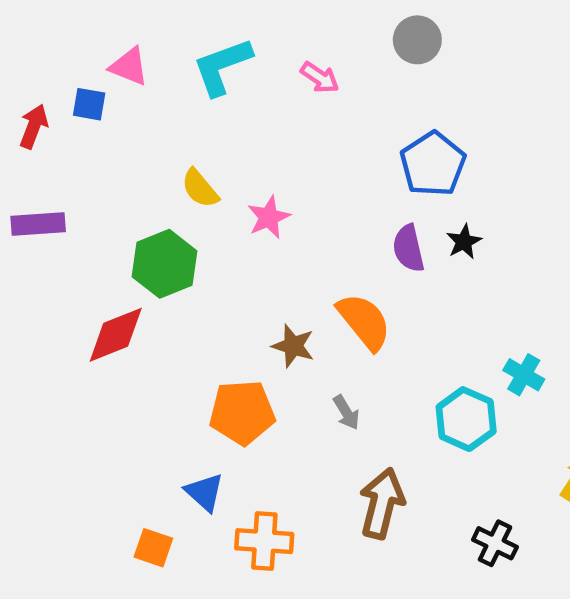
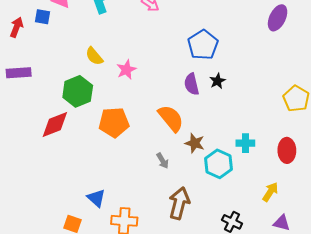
brown star: (293, 346) -> (195, 143), moved
cyan cross: (524, 375) -> (245, 143), turned -30
orange pentagon: (242, 412) -> (114, 122), moved

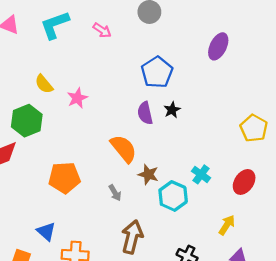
purple ellipse: (278, 18) -> (218, 46), moved
orange pentagon: (114, 122) -> (64, 178), moved
cyan cross: (245, 143) -> (201, 174), turned 36
red ellipse: (287, 150) -> (244, 182), turned 35

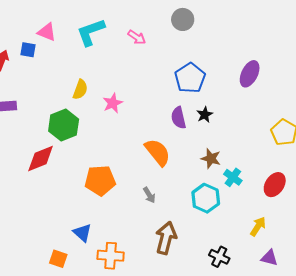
purple ellipse: (218, 46) -> (250, 74), moved
yellow semicircle: (44, 84) -> (80, 90), turned -120
brown star: (148, 174) -> (211, 158), moved

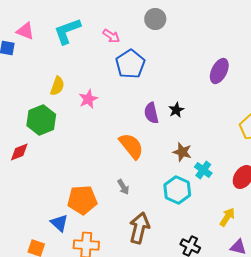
blue pentagon: (190, 78) -> (130, 64), moved
red diamond: (41, 158) -> (19, 152), size x0.7
orange pentagon: (100, 180) -> (82, 200), moved

